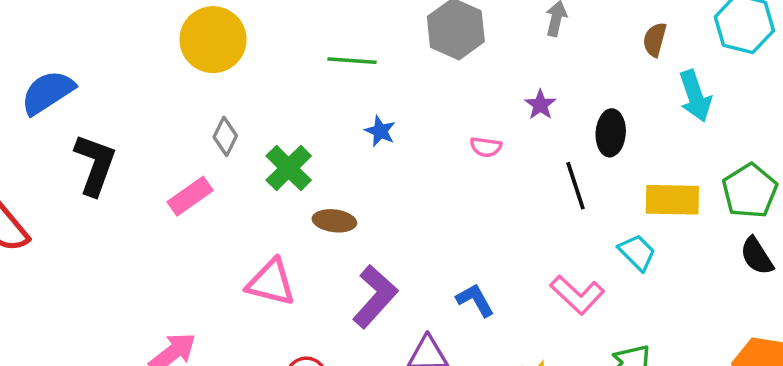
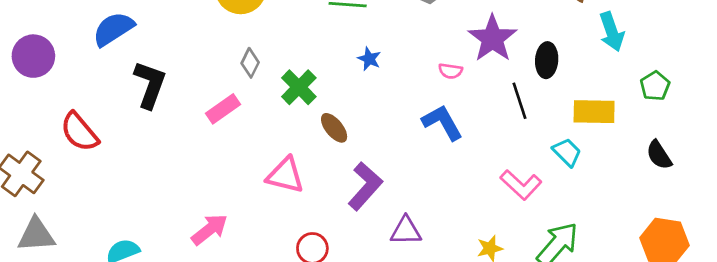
purple star: (540, 105) -> (492, 38), size x2.0
green pentagon: (750, 191) -> (655, 86), moved, size x0.7
brown ellipse: (334, 221) -> (334, 128), turned 44
blue L-shape: (475, 300) -> (442, 122), moved, size x1.4

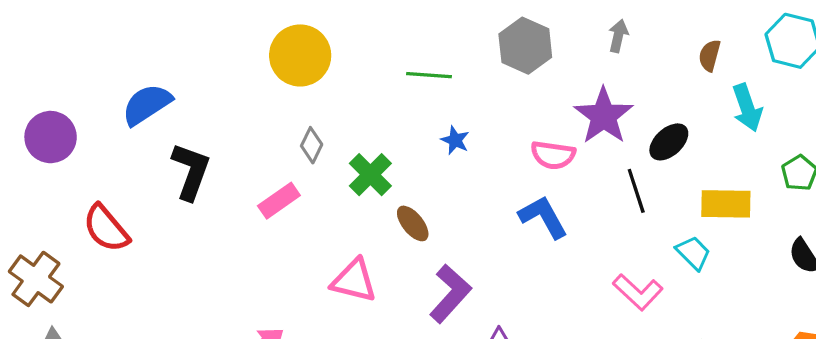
black ellipse: (547, 60) -> (669, 142), turned 44
pink semicircle: (451, 71) -> (553, 155), size x1.5

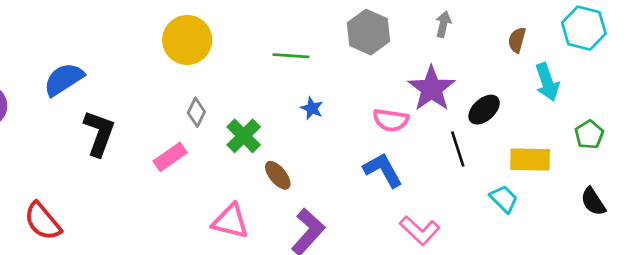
red semicircle: (106, 228) -> (43, 221), moved
pink L-shape: (638, 292) -> (420, 230), moved

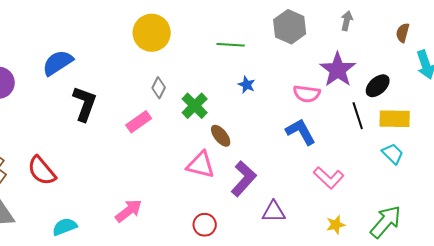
yellow rectangle: (530, 160) -> (395, 119), moved
pink triangle: (231, 221) -> (201, 165), moved

